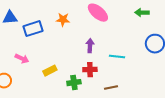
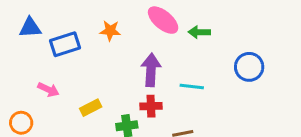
green arrow: (142, 13) -> (199, 32), moved
purple arrow: (90, 46) -> (151, 70), size x1.5

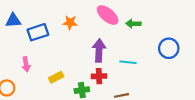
pink arrow: (48, 90) -> (26, 64), turned 56

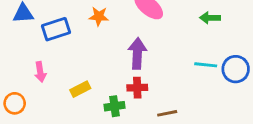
green arrow: (133, 24) -> (210, 18), moved
blue circle: (169, 48) -> (236, 69), moved
cyan line: (128, 62) -> (206, 65), moved

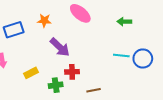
purple arrow: (137, 53) -> (60, 47), moved, turned 130

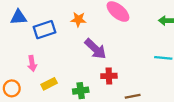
yellow rectangle: (31, 73) -> (49, 84), moved
green cross: (56, 85) -> (81, 91), moved

